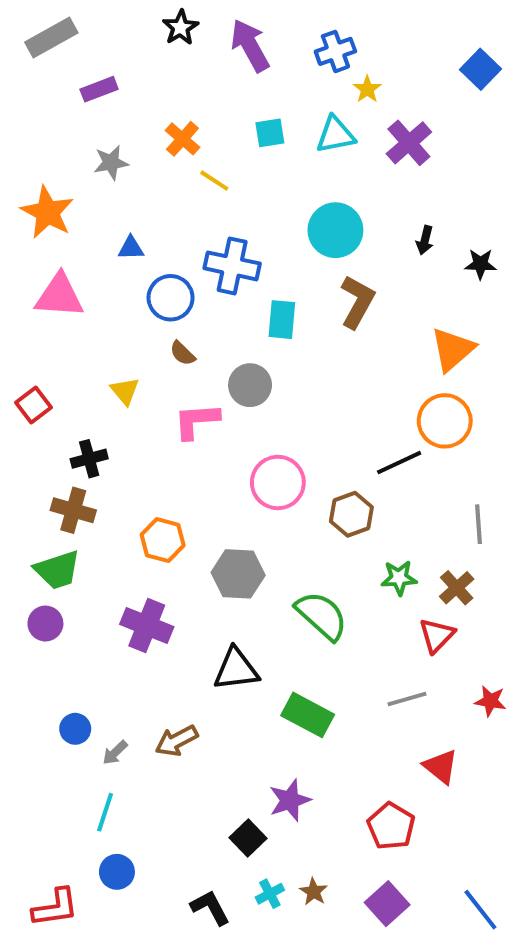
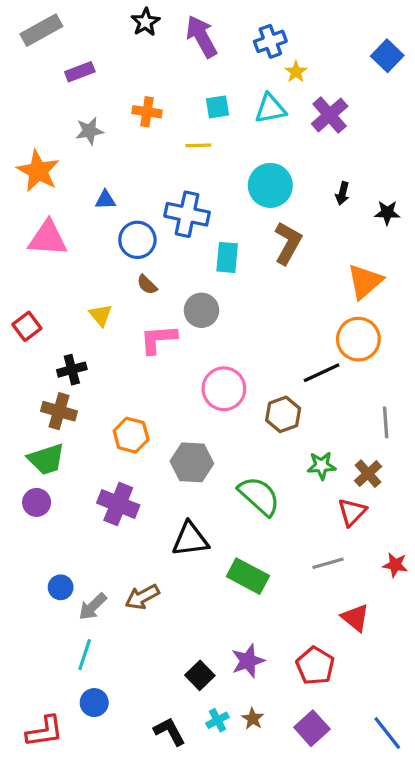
orange cross: (182, 139) -> (147, 112), turned -32
yellow line: (214, 181) -> (198, 145), moved, turned -35
gray arrow: (115, 753) -> (93, 607), size x1.4
purple star: (290, 800) -> (248, 661), moved

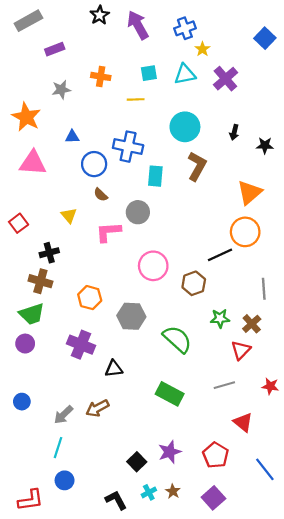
black triangle: (190, 539) -> (114, 369), moved, size x0.7
blue circle: (61, 587) -> (22, 402), moved
blue line: (387, 733) -> (265, 469), moved

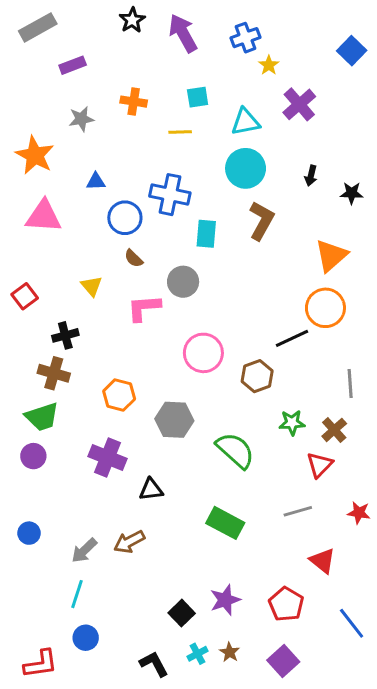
cyan triangle: (185, 74) -> (246, 122), moved

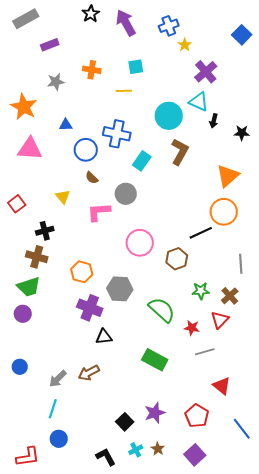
cyan triangle: (246, 122) -> (199, 102), moved, turned 35
cyan rectangle: (206, 234) -> (142, 161), turned 30
purple cross: (107, 458) -> (90, 308), moved
red star: (359, 513) -> (192, 328), moved

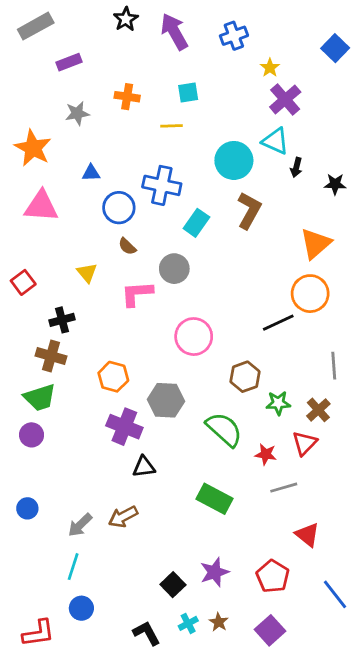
yellow star: (185, 45) -> (270, 68), moved
brown hexagon: (177, 259) -> (245, 377), moved

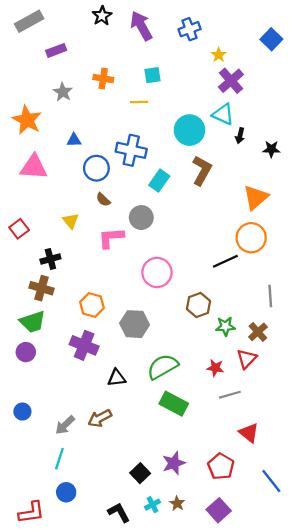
gray star: (77, 113) -> (63, 92), turned -30
purple cross: (124, 427) -> (84, 345), moved
green semicircle: (224, 429) -> (163, 367), moved, turned -72

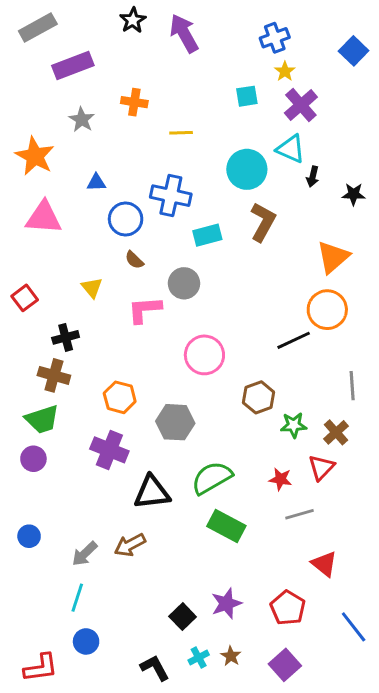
blue cross: (189, 29) -> (275, 38), moved
purple rectangle: (56, 50) -> (73, 66), size x1.5
cyan square: (152, 75) -> (247, 96), moved
cyan rectangle: (159, 181) -> (207, 235), turned 40
black triangle: (117, 378) -> (152, 492), size x1.5

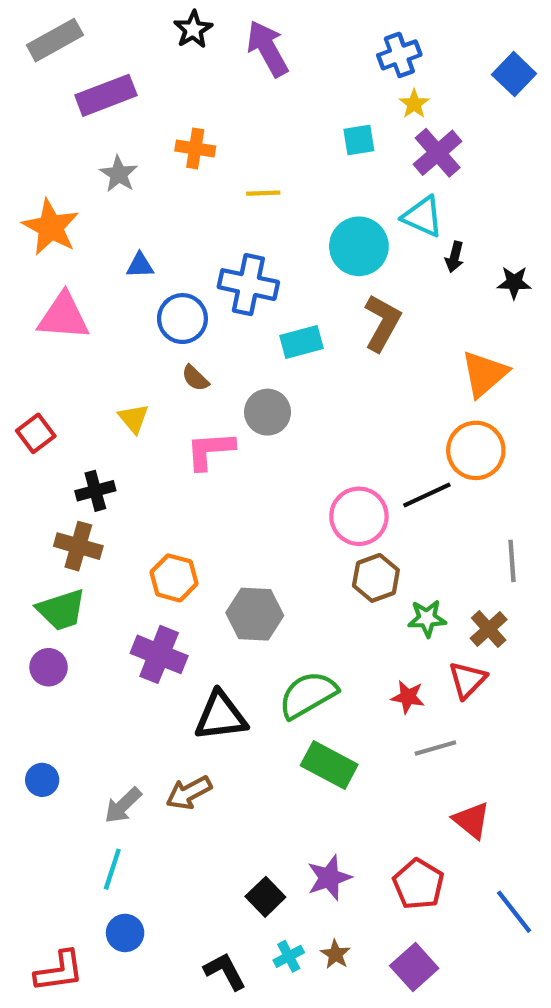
pink circle: (204, 355) -> (359, 516), moved

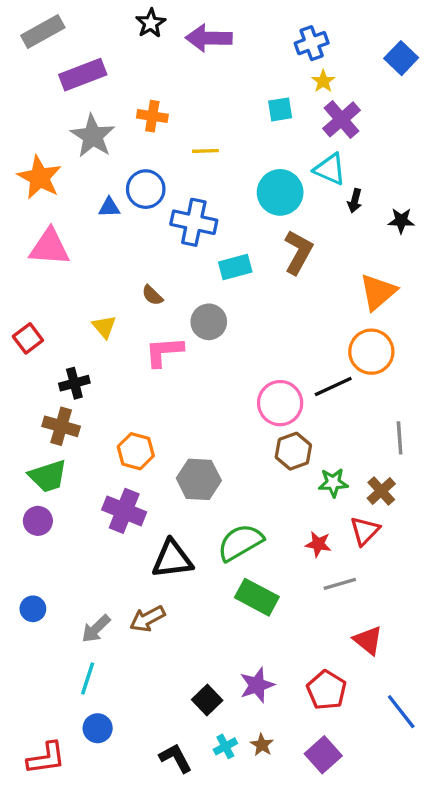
purple arrow: (268, 49) -> (209, 38), turned -60
gray star: (119, 174) -> (93, 136), size x1.5
blue circle: (182, 319) -> (146, 189), moved

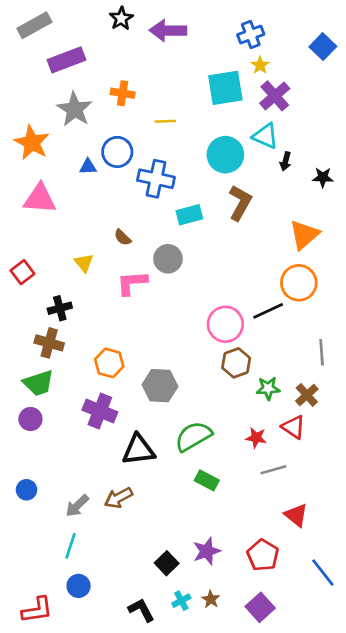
cyan square: (280, 109) -> (225, 88), size x1.8
red triangle: (365, 531) -> (293, 427), turned -40
green rectangle: (257, 597) -> (207, 480), size x0.7

